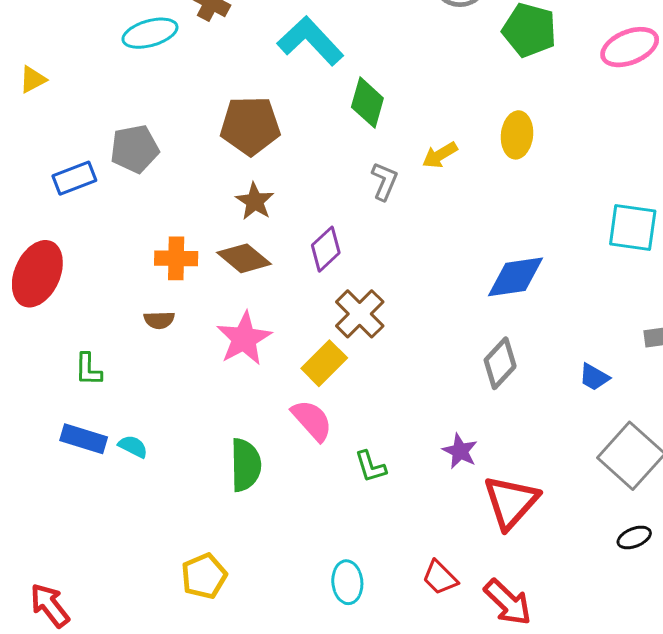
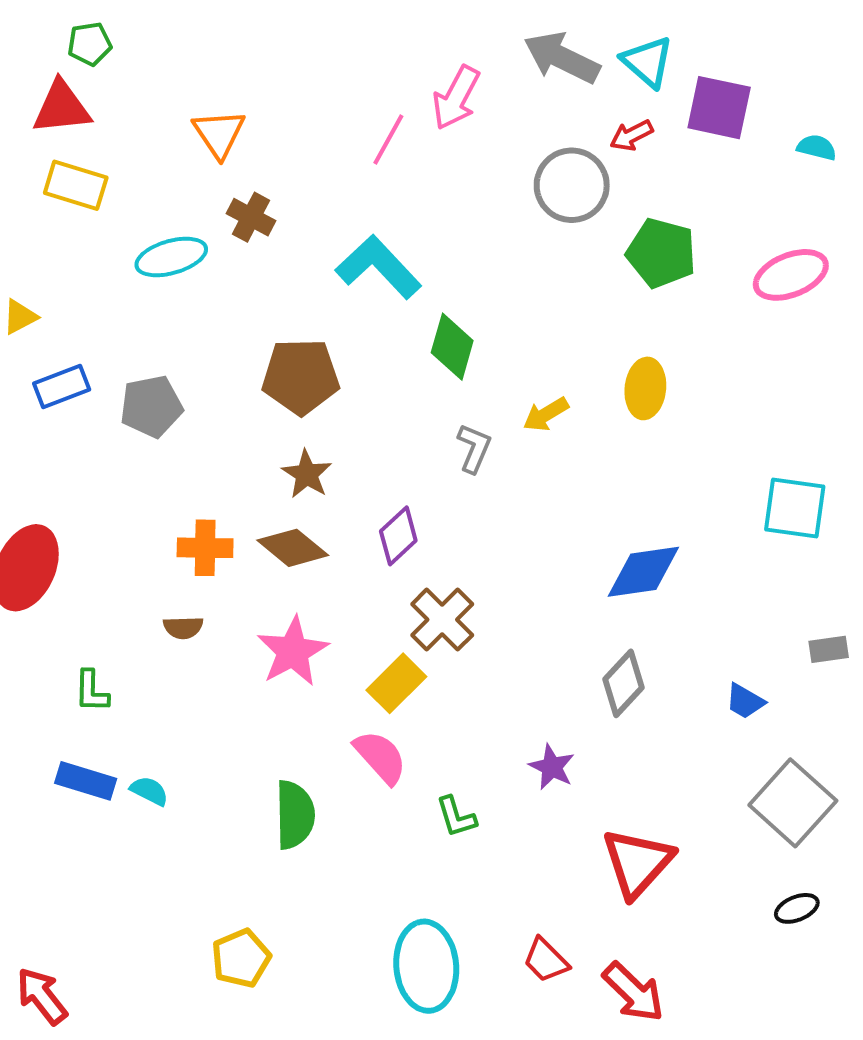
blue rectangle: (74, 178) -> (62, 386), moved
purple star: (460, 451) -> (552, 767), moved
cyan ellipse: (347, 582) -> (426, 966), size x1.6

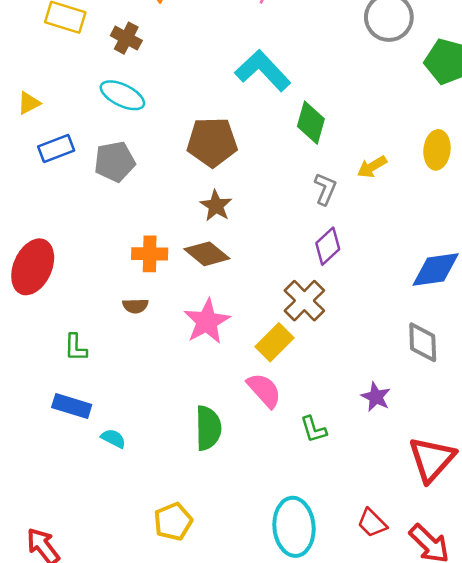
brown cross: (251, 217) -> (126, 38), moved
cyan ellipse: (171, 257) -> (122, 95), moved, turned 42
purple diamond: (398, 536) -> (328, 246), moved
gray diamond: (623, 683) -> (423, 342), turned -45
cyan semicircle: (149, 791) -> (113, 438), moved

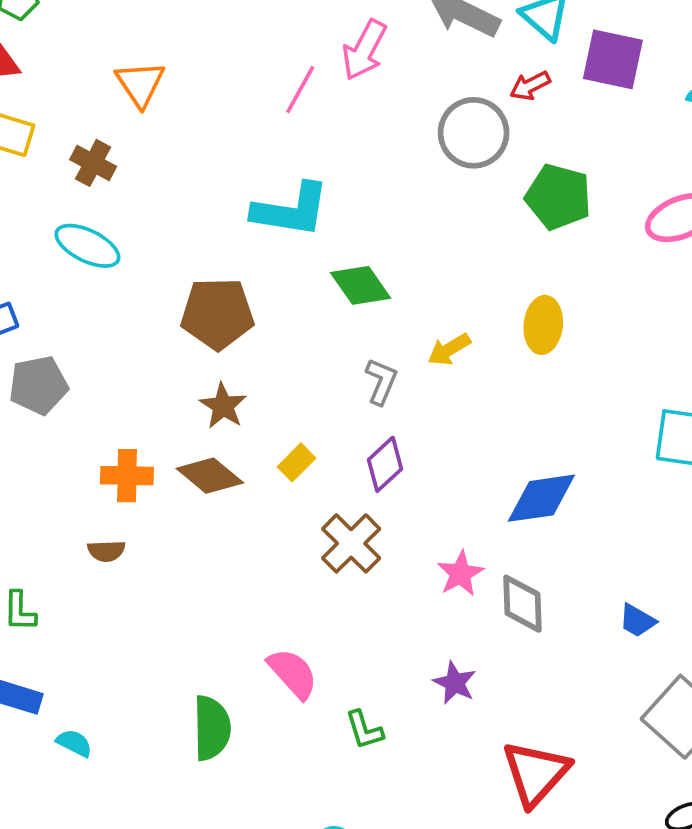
cyan L-shape: (263, 71) -> (291, 210), turned 142
green diamond: (311, 123) -> (361, 285), turned -51
gray pentagon: (115, 162) -> (38, 385), moved
pink star: (207, 321) -> (460, 574), moved, size x0.7
yellow rectangle: (274, 342) -> (297, 462), moved, size x0.7

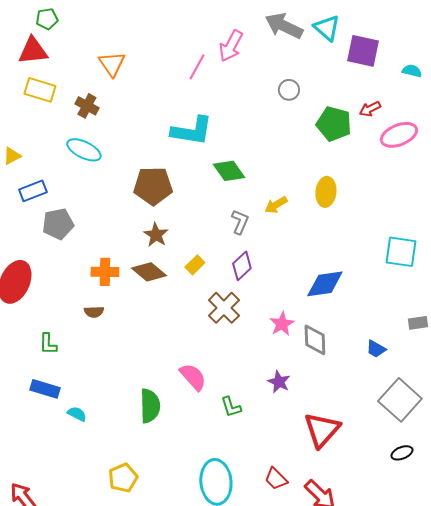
red arrow: (530, 86) -> (370, 109), moved
gray circle: (474, 133) -> (289, 90), size x0.6

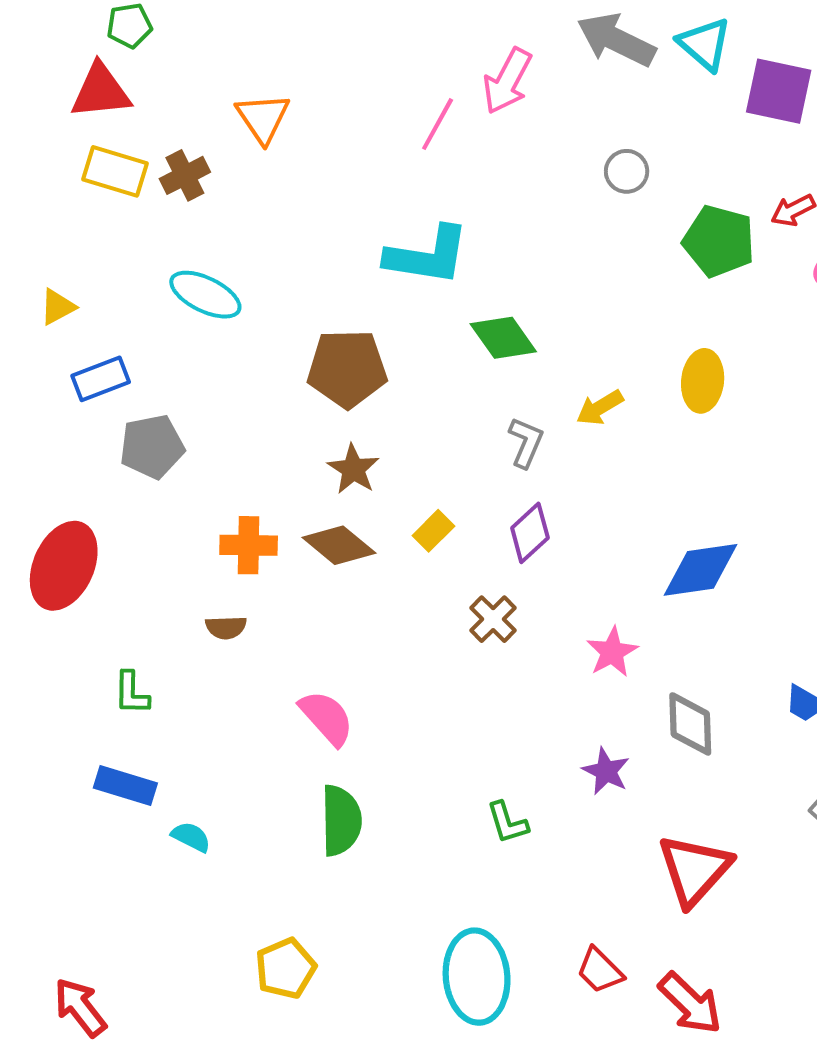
brown cross: (87, 106) -> (185, 175), moved, turned 35
brown cross: (224, 308) -> (493, 619), size x0.7
gray diamond: (315, 340) -> (690, 724), moved
pink semicircle: (193, 377) -> (327, 718), moved

